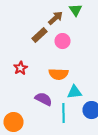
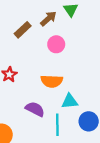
brown rectangle: (40, 35) -> (23, 30), moved

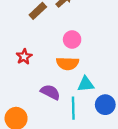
pink circle: (56, 44) -> (72, 39), moved

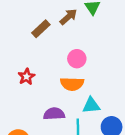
purple semicircle: (50, 92) -> (54, 114), turned -30

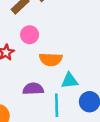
pink circle: (77, 59) -> (30, 35), moved

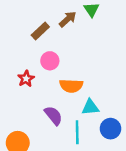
purple semicircle: (33, 89) -> (53, 116), turned 54

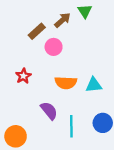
pink circle: (50, 61) -> (54, 47), moved
cyan triangle: (90, 107) -> (94, 85), moved

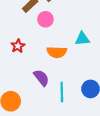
cyan triangle: (94, 85) -> (82, 39), moved

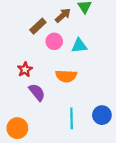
cyan triangle: (82, 39) -> (79, 46), moved
purple semicircle: (41, 78) -> (37, 92), moved

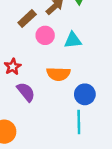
blue circle: (102, 115) -> (85, 94), moved
cyan line: (72, 118) -> (79, 122), moved

